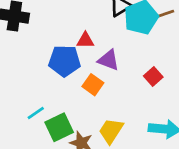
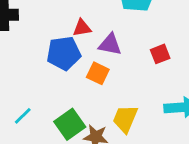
red square: (153, 77) -> (160, 54), turned 30
cyan line: (36, 113) -> (23, 116), moved

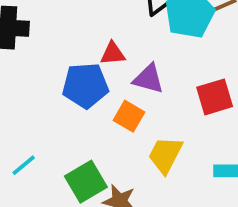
red square: (160, 54) -> (215, 97), size x1.4
yellow trapezoid: (125, 119) -> (165, 155), moved

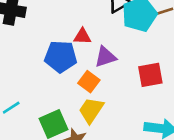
purple triangle: (148, 79) -> (105, 57), turned -40
yellow trapezoid: (165, 155) -> (91, 110), moved

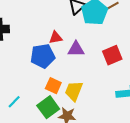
purple triangle: (105, 57) -> (76, 49), turned 30
orange square: (89, 82) -> (53, 86), moved

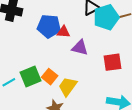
blue pentagon: (43, 56) -> (49, 26), moved
green square: (48, 107) -> (31, 77), moved

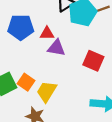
red triangle: (63, 32) -> (47, 33), moved
red square: (112, 62) -> (93, 61), turned 36

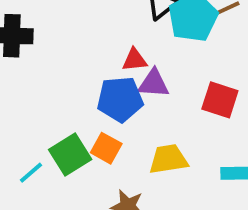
blue pentagon: (21, 27) -> (120, 99), moved
yellow trapezoid: (47, 91) -> (168, 159), moved, turned 55

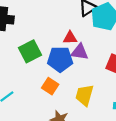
green square: (70, 155) -> (30, 51), moved
yellow trapezoid: (168, 159) -> (85, 95), turned -70

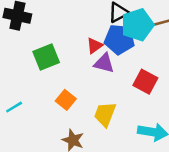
red triangle: (70, 38) -> (94, 46), turned -40
blue pentagon: (60, 59) -> (119, 39), moved

